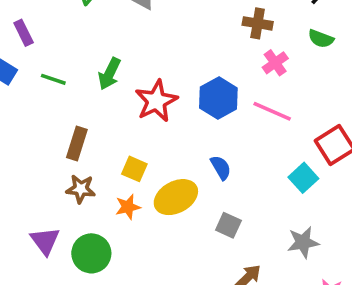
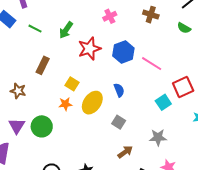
pink cross: (275, 63) -> (110, 16), moved
brown star: (81, 189) -> (18, 91), moved
yellow ellipse: (176, 197) -> (92, 103), turned -35
purple triangle: (45, 241) -> (17, 126), moved

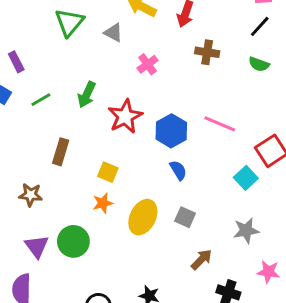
green line: (35, 29) -> (41, 100), turned -48
blue hexagon: (123, 52) -> (171, 131), moved
yellow ellipse: (92, 103) -> (143, 217), moved

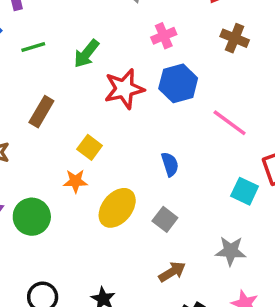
blue hexagon: (171, 131) -> (178, 83), moved
cyan square: (246, 178) -> (245, 191), turned -35

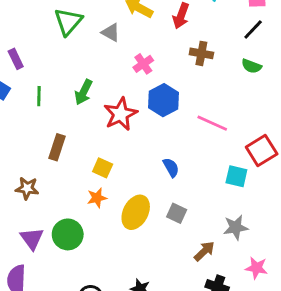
green line: (33, 47) -> (39, 96), turned -60
brown arrow: (172, 272) -> (204, 251), moved

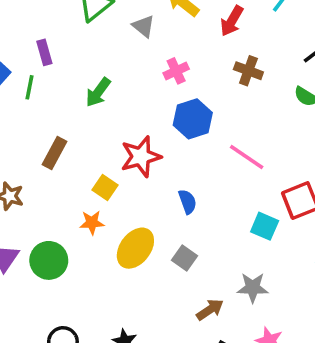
purple rectangle: (16, 59) -> (44, 52), moved
green line: (39, 96) -> (30, 87), moved
red star: (120, 114) -> (141, 157), moved

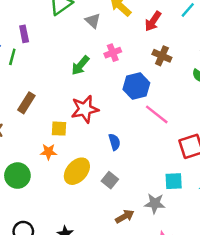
green arrow: (98, 92) -> (80, 65), moved
blue hexagon: (193, 119) -> (136, 86), moved
yellow square: (105, 188) -> (59, 129), turned -35
cyan square: (265, 226) -> (174, 181), moved, turned -30

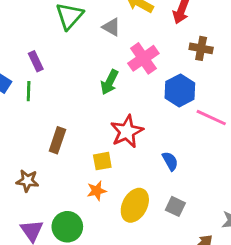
pink cross: (113, 53) -> (143, 58), size x1.5

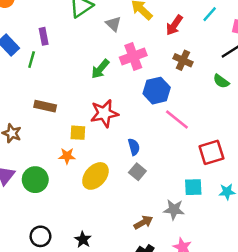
brown rectangle: (57, 140) -> (45, 106), turned 70
gray square: (175, 206) -> (137, 172), moved

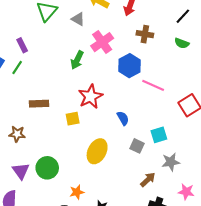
green line: (32, 60) -> (17, 67), turned 32
orange star: (67, 156) -> (77, 192), moved
gray square: (137, 172) -> (137, 146), moved
cyan square: (193, 187) -> (159, 135), moved

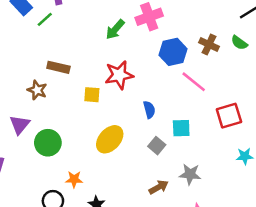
brown cross: (145, 34) -> (209, 44), moved
brown star: (17, 134) -> (37, 90), moved
cyan square: (159, 135) -> (181, 128), moved
purple triangle: (21, 171) -> (20, 125), moved

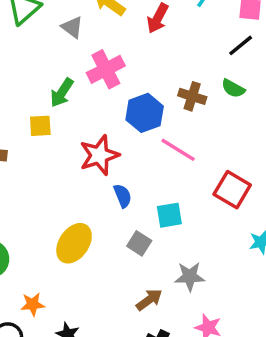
red star: (119, 75) -> (99, 155), moved
yellow square: (92, 95) -> (40, 126), moved
red square: (229, 116) -> (232, 190), turned -35

